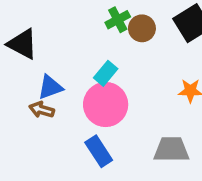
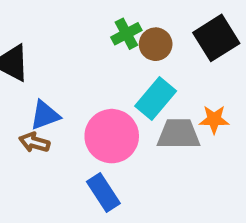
cyan rectangle: (106, 73) -> (156, 99), moved, size x1.4
gray trapezoid: (171, 150) -> (179, 134), moved

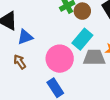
blue triangle: (45, 115) -> (25, 37), moved
brown arrow: (34, 142) -> (20, 62), turned 40

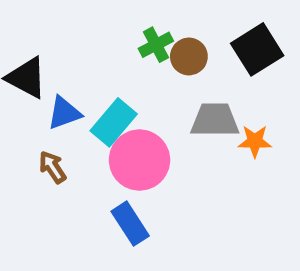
cyan rectangle: (82, 39) -> (114, 122), moved
gray trapezoid: (94, 58) -> (215, 120), moved

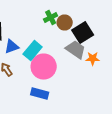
black square: (257, 49) -> (83, 32), moved
gray trapezoid: (215, 120) -> (76, 50), turned 35
blue rectangle: (130, 224) -> (40, 94), turned -42

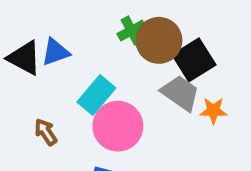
brown circle: (65, 22) -> (159, 40), size x1.5
blue triangle: (12, 46) -> (55, 52), moved

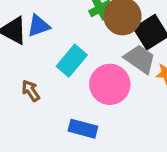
pink circle: (118, 126) -> (110, 84), moved

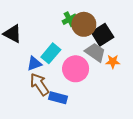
blue triangle: (39, 26) -> (34, 64), moved
brown arrow: (31, 91) -> (39, 84), moved, size x1.6

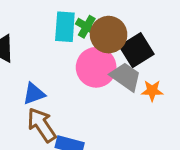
green cross: (69, 19) -> (87, 27), turned -32
cyan rectangle: (51, 53) -> (65, 27), moved, turned -36
pink circle: (76, 69) -> (96, 67), moved

